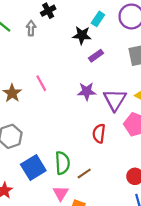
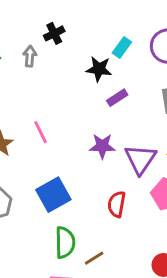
blue square: (33, 167) -> (53, 195), moved

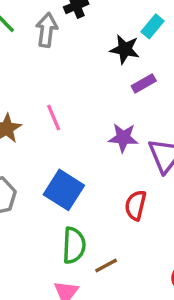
gray arrow: (30, 56) -> (47, 30), size x1.4
blue square: (53, 195) -> (64, 190), turned -32

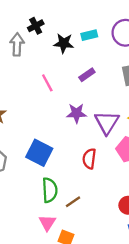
cyan rectangle: (152, 26) -> (89, 35), turned 42
black star: (125, 49) -> (64, 43), moved
pink line: (54, 117) -> (47, 83), moved

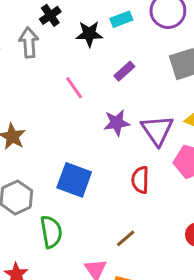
green semicircle: (50, 190) -> (51, 232), moved

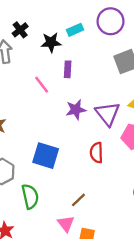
purple rectangle: (124, 71) -> (68, 69), moved, turned -42
brown line: (126, 238) -> (78, 200), moved

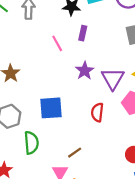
purple star: (76, 110) -> (85, 71), turned -30
blue square: (46, 156) -> (51, 108), turned -30

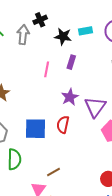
pink line: (57, 43) -> (47, 69), turned 35
red semicircle: (97, 112) -> (63, 125), moved

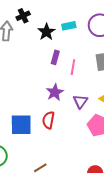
black star: (63, 36) -> (46, 32), turned 30
pink line: (47, 69) -> (73, 67), moved
purple triangle: (95, 107) -> (80, 101), size x0.7

